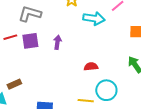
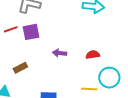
purple arrow: (57, 42) -> (60, 53), moved, turned -88
brown rectangle: (14, 84) -> (20, 68), moved

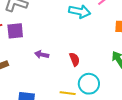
red semicircle: (93, 55) -> (75, 59), turned 72

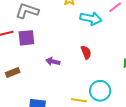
red semicircle: (75, 59) -> (86, 52), moved

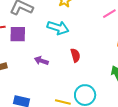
cyan arrow: (91, 19) -> (58, 28), moved

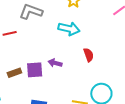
purple square: (18, 34) -> (35, 70), moved

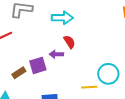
red semicircle: (89, 55) -> (69, 42), moved

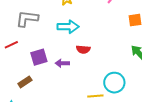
red semicircle: (69, 42) -> (83, 49), moved, turned 128
purple square: (38, 65) -> (39, 57), moved

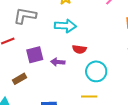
cyan circle: (114, 83) -> (96, 71), moved

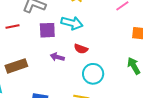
purple square: (35, 55) -> (47, 30), moved
brown rectangle: (20, 79) -> (16, 66), size x1.5

